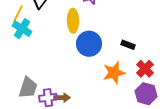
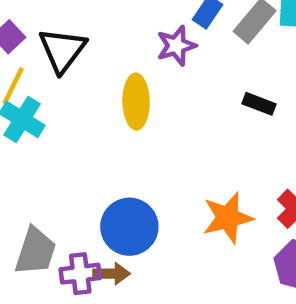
blue circle: (89, 44) -> (129, 227), moved
black rectangle: (128, 45) -> (259, 104), moved

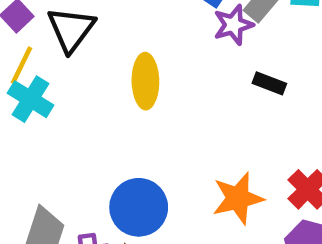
purple star: (176, 46) -> (233, 25), moved

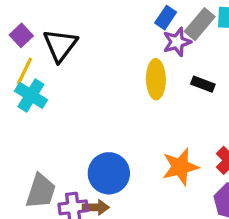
yellow ellipse: (145, 81) -> (156, 79), moved

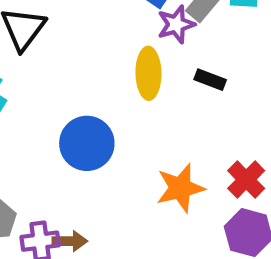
blue circle: (109, 173) -> (87, 143), moved

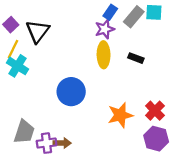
purple star: (176, 24) -> (105, 29), moved

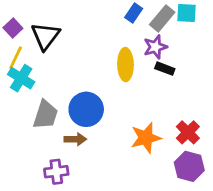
purple star: (105, 29) -> (155, 47), moved
gray trapezoid: (24, 132) -> (45, 115), moved
brown arrow: (62, 143) -> (75, 139), moved

